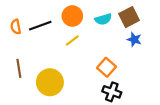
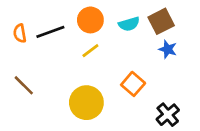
brown line: (19, 68) -> (24, 85), turned -36
yellow circle: (50, 82) -> (86, 103), moved
black cross: (112, 92) -> (168, 115), moved, turned 30

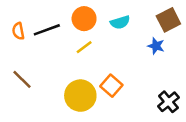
brown square: (161, 21) -> (168, 20), moved
orange square: (133, 84) -> (111, 86), moved
black cross: (168, 115) -> (168, 102), moved

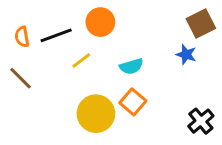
cyan semicircle: (120, 22) -> (131, 66), moved
yellow line: (84, 47) -> (81, 60), moved
brown line: (22, 79) -> (21, 78), moved

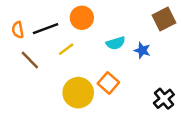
blue star: (186, 55) -> (142, 50), moved
cyan semicircle: (131, 66) -> (116, 43), moved
brown line: (21, 78) -> (30, 60), moved

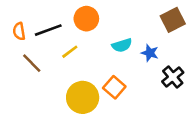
black cross: (164, 99) -> (173, 77), moved

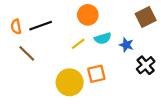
orange circle: (86, 19) -> (88, 15), moved
yellow line: (70, 52) -> (78, 44), moved
orange square: (114, 87) -> (96, 74), turned 36

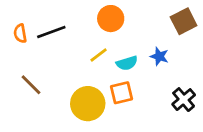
cyan semicircle: (103, 38) -> (127, 63), moved
brown line: (27, 53) -> (31, 85), moved
black cross: (146, 65) -> (184, 100), moved

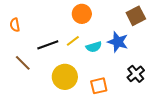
black line: (51, 32) -> (48, 45), moved
blue star: (159, 56) -> (118, 42), size x1.5
orange square: (121, 93) -> (99, 86), moved

